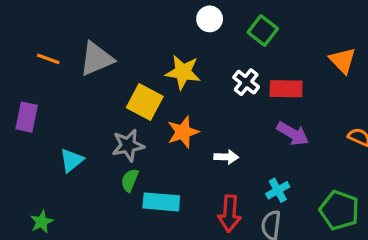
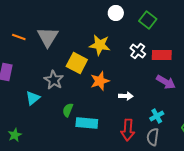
gray triangle: (96, 59) -> (48, 37), turned -35
gray star: (128, 145) -> (54, 80), moved, turned -30

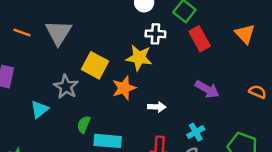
yellow star: (100, 45) -> (139, 58), moved
white cross: (138, 51) -> (155, 34), moved, turned -35
red rectangle: (162, 55) -> (200, 39), moved, turned 60

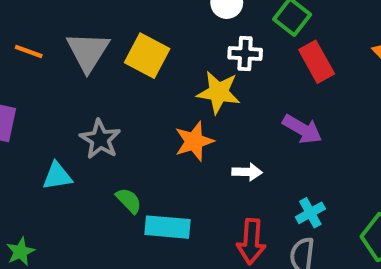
yellow square: (95, 65) -> (147, 56), moved
purple arrow: (207, 89) -> (302, 129), moved
cyan triangle: (40, 109) -> (57, 176), turned 30
green semicircle: (84, 125) -> (129, 201), turned 114

